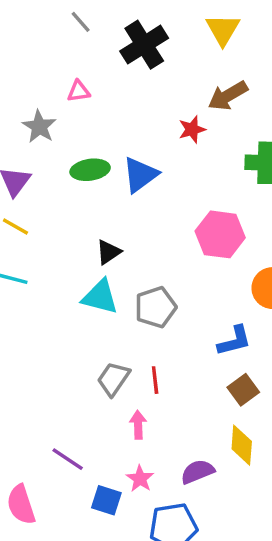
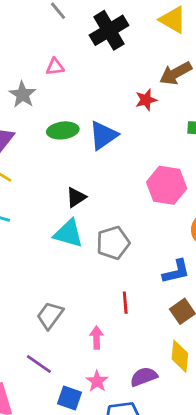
yellow triangle: (223, 30) -> (173, 20), turned -32
gray trapezoid: (113, 379) -> (50, 315), moved
red line: (155, 380) -> (125, 303), moved

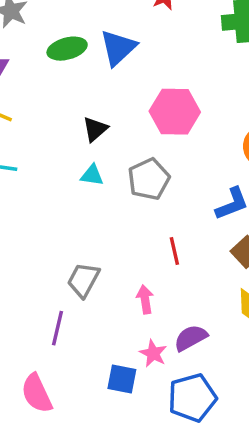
pink hexagon: (167, 185) -> (175, 112), moved
cyan triangle: (68, 233) -> (92, 175), size x0.6
purple line: (39, 364) -> (58, 328), moved, turned 76
purple semicircle: (144, 377) -> (191, 338), moved

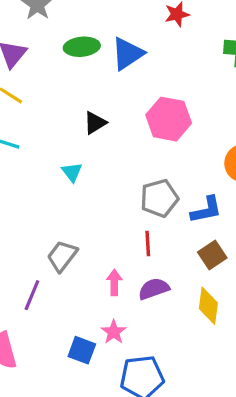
cyan triangle: (92, 175) -> (72, 172), moved, turned 35
gray pentagon: (149, 179) -> (159, 198), moved
purple semicircle: (191, 338) -> (154, 289), moved

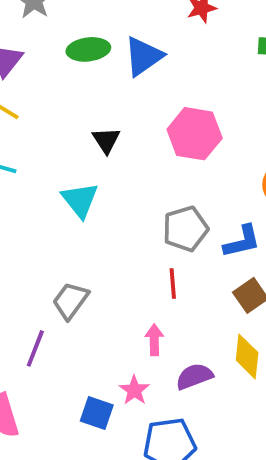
black triangle: (95, 123) -> (106, 140), turned -30
cyan triangle: (72, 172) -> (80, 200), size x1.5
pink arrow: (114, 282) -> (154, 340), moved
purple semicircle: (154, 289) -> (194, 376), moved

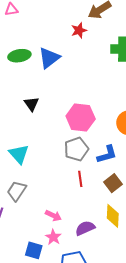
pink hexagon: (195, 134) -> (81, 117), moved
cyan triangle: (80, 200) -> (19, 154), moved
red line: (173, 283) -> (80, 179), moved
pink arrow: (154, 340) -> (53, 216), moved, turned 119

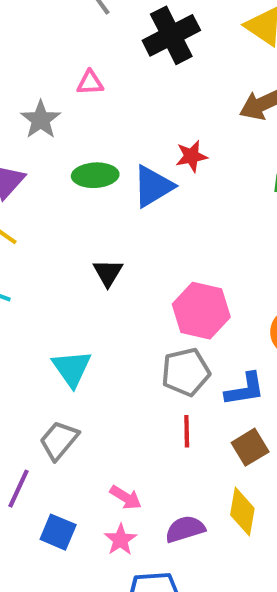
red star: (79, 30) -> (191, 156), moved
blue square: (34, 250) -> (58, 532), moved

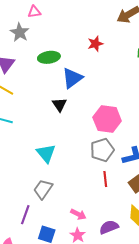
pink triangle: (90, 83) -> (34, 12), moved
blue triangle: (153, 186) -> (72, 78), moved

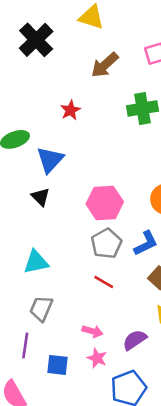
cyan triangle: (46, 153) -> (36, 262), turned -50
red line: (105, 179) -> (104, 282), moved, turned -42

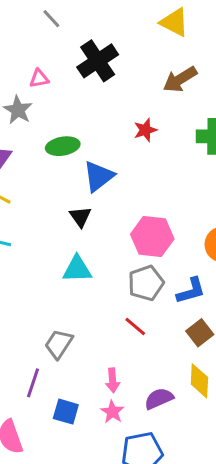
black cross: (36, 40) -> (98, 61), moved
red star: (70, 110) -> (145, 130), moved
cyan triangle: (36, 262) -> (77, 269), moved
pink arrow: (92, 331) -> (112, 380), turned 60

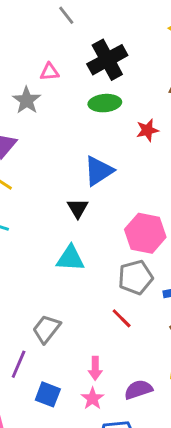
green ellipse: (63, 146) -> (105, 103), moved

